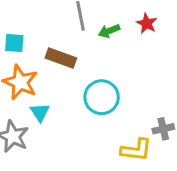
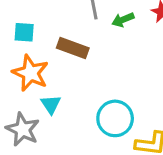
cyan circle: (102, 97) -> (115, 118), moved

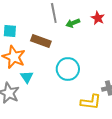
cyan circle: (115, 118) -> (68, 69), moved

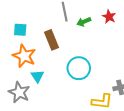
brown rectangle: (41, 41) -> (51, 40), turned 48

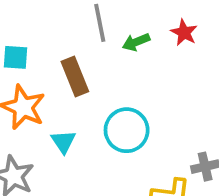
cyan triangle: (37, 76) -> (63, 142), moved

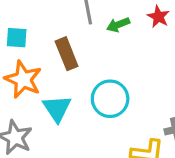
cyan triangle: (63, 142) -> (57, 108), size x1.4

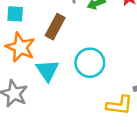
brown rectangle: (67, 54) -> (55, 27), turned 50

